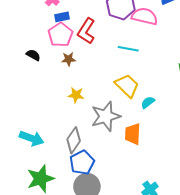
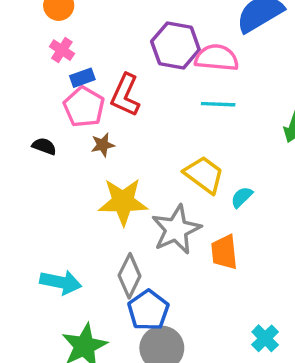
cyan line: (128, 49) -> (218, 104), moved
yellow star: (76, 95) -> (123, 202), size x1.8

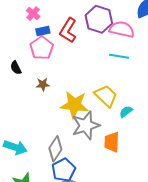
red L-shape: (125, 95) -> (68, 30), moved
brown star: (103, 145) -> (43, 84), moved
black semicircle: (44, 146) -> (16, 68), turned -144
yellow star: (123, 202) -> (74, 105), moved

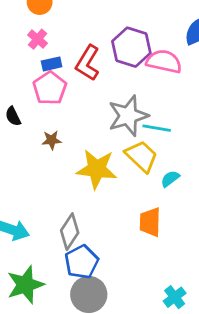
cyan line: (119, 56) -> (157, 128), moved
gray star: (86, 125) -> (128, 116), moved

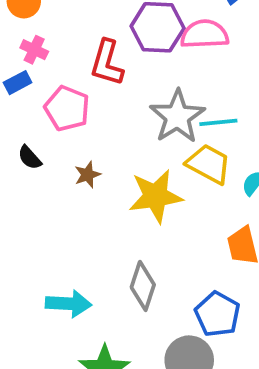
blue rectangle: (52, 64) -> (18, 83), moved
blue pentagon: (82, 262) -> (217, 314), moved

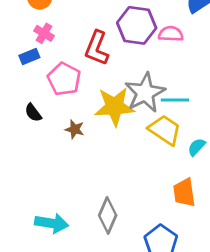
pink semicircle: (205, 34) -> (171, 34), size x0.7
brown star: (87, 175) -> (75, 129), turned 30
yellow star: (156, 196) -> (115, 107), moved

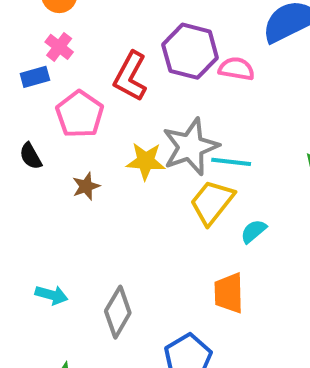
yellow star: (115, 107) -> (146, 161), size x0.7
brown star: (75, 129) -> (86, 186), turned 30
yellow trapezoid: (165, 130) -> (212, 202), turned -92
cyan arrow: (52, 223) -> (52, 295), moved, size x0.7

